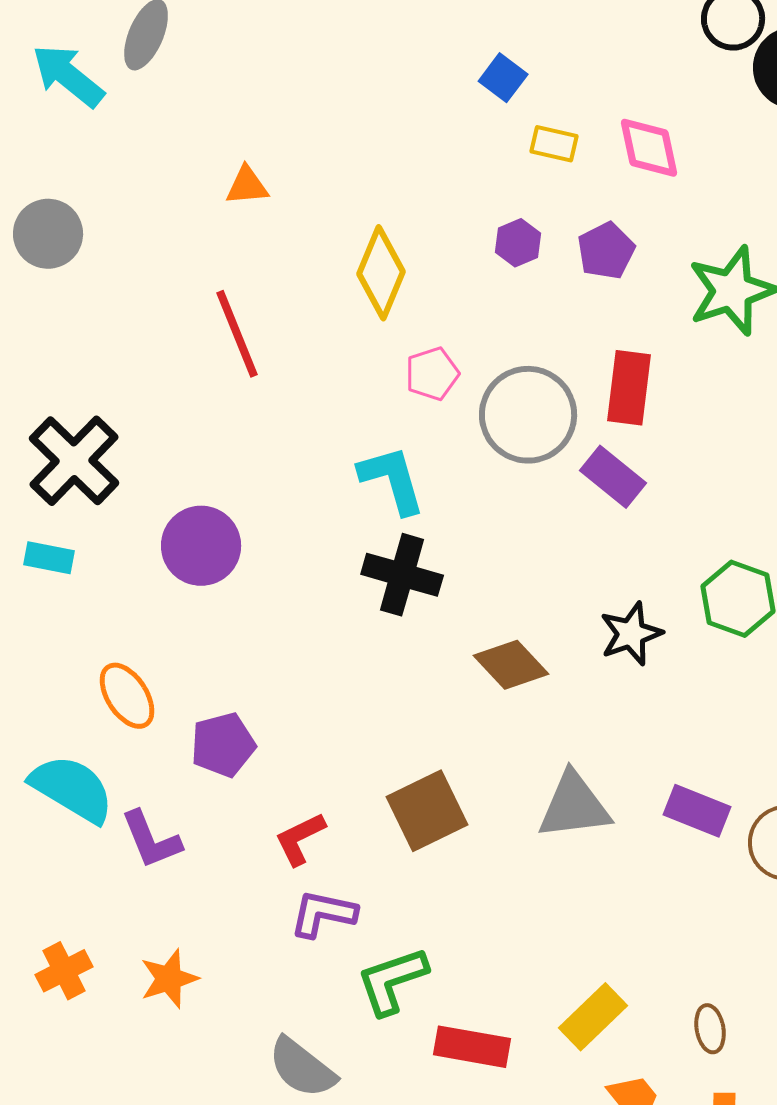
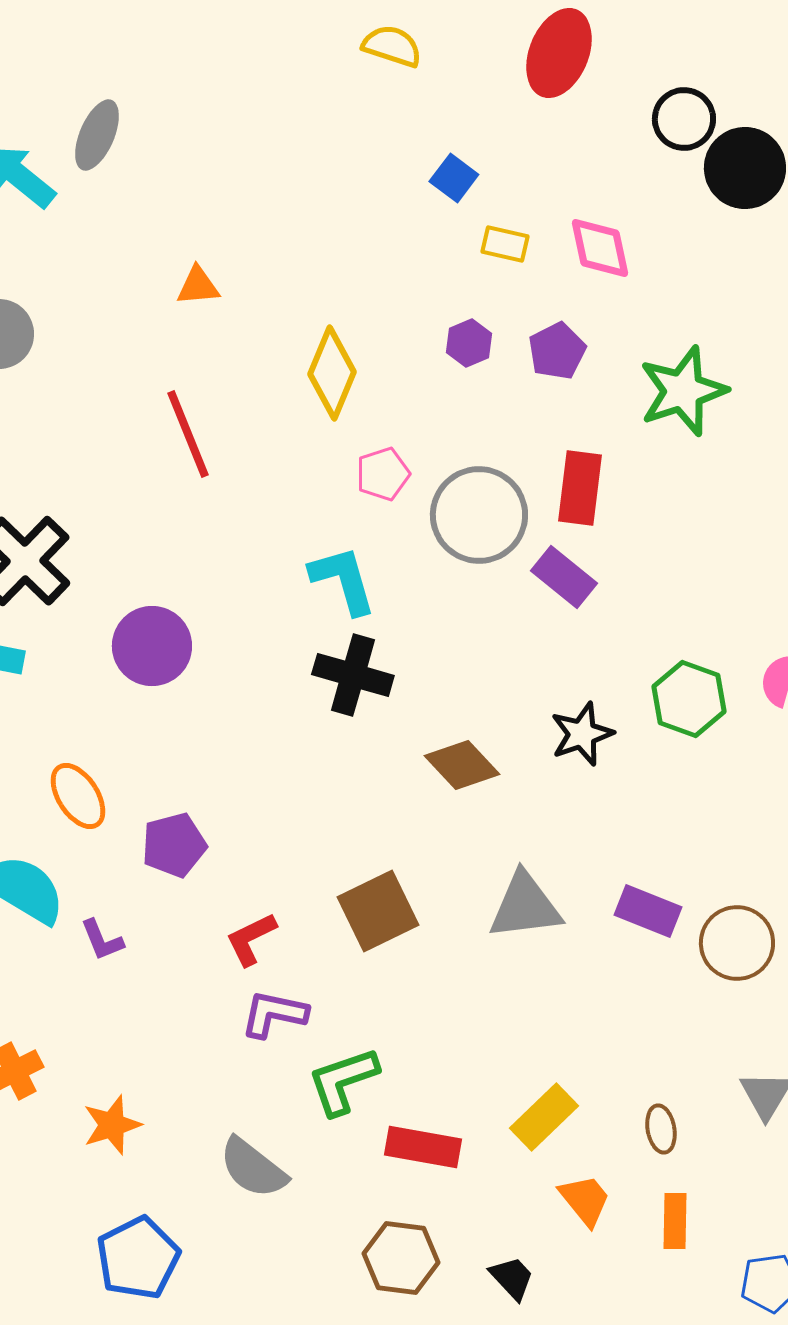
purple L-shape: (151, 840) -> (102, 940), size x0.7
orange star: (169, 979) -> (112, 1125), moved

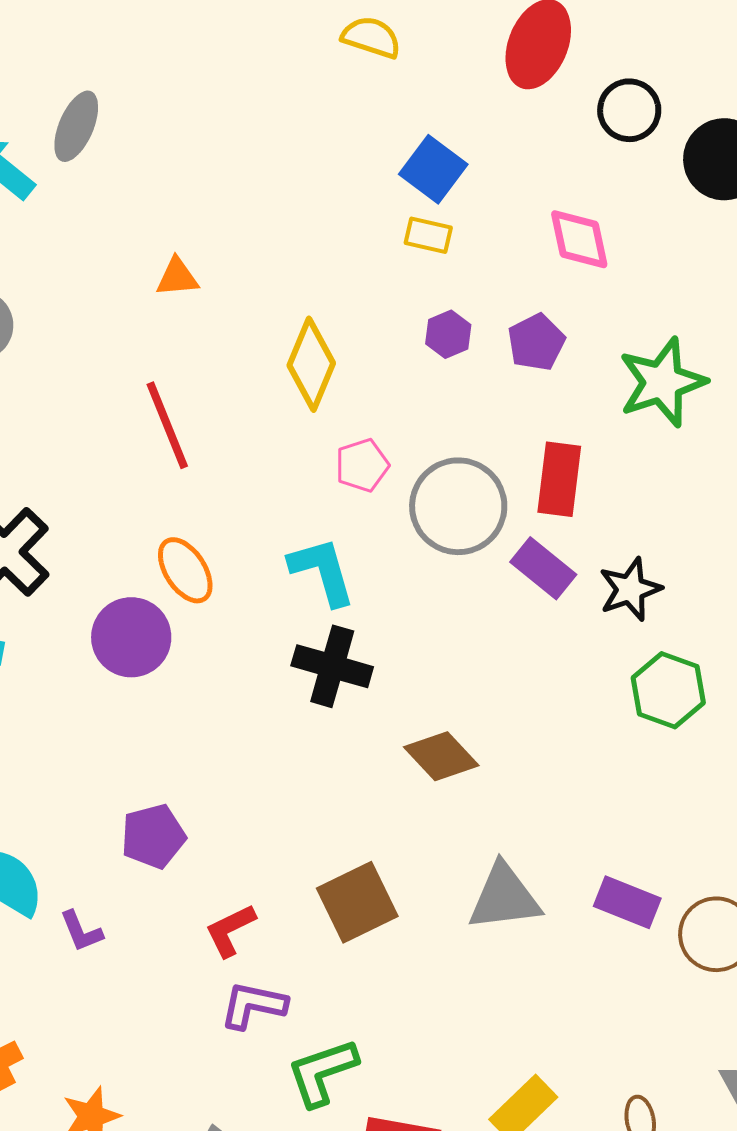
black circle: (684, 119) -> (629, 110), moved
blue square: (454, 178) -> (433, 169), size x1.4
yellow rectangle: (505, 244) -> (428, 235), moved
black star: (582, 734) -> (630, 589), moved
orange ellipse: (78, 796) -> (185, 570), moved

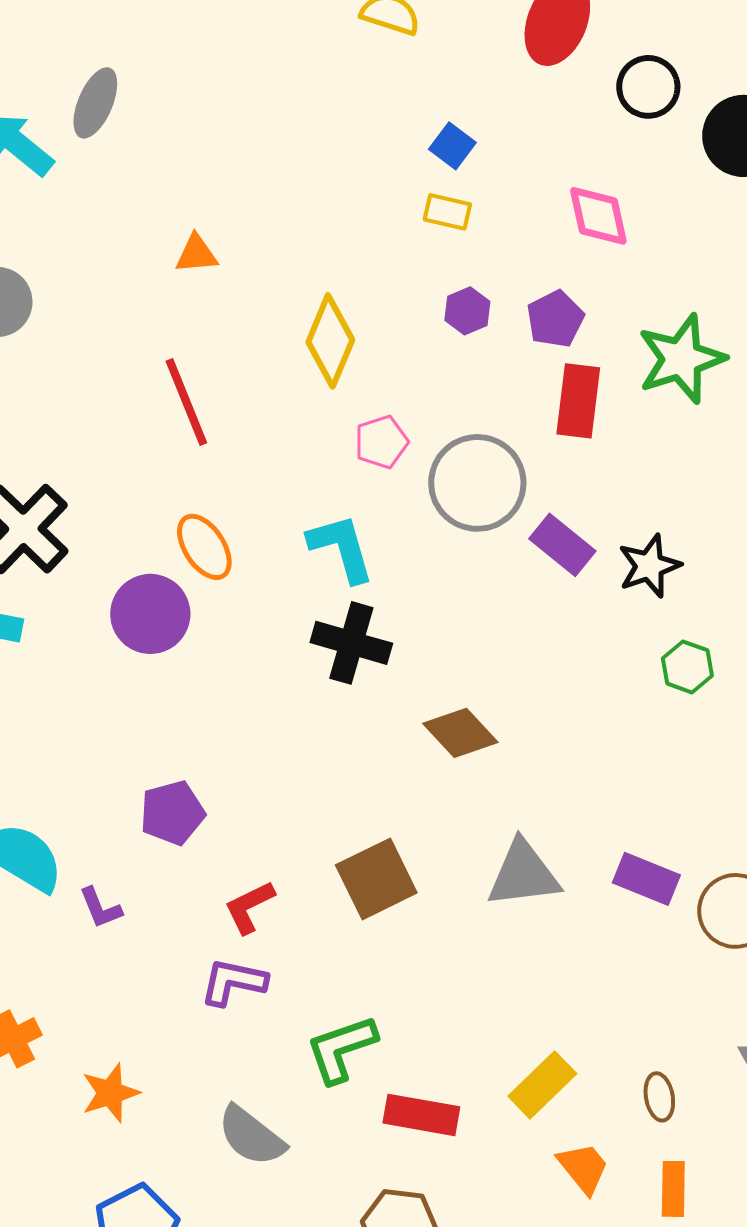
blue square: (433, 169) -> (452, 146), size x0.7
red rectangle: (559, 479) -> (578, 401), moved
green hexagon: (668, 690) -> (687, 667), size x0.7
purple L-shape: (253, 1005) -> (233, 982), moved

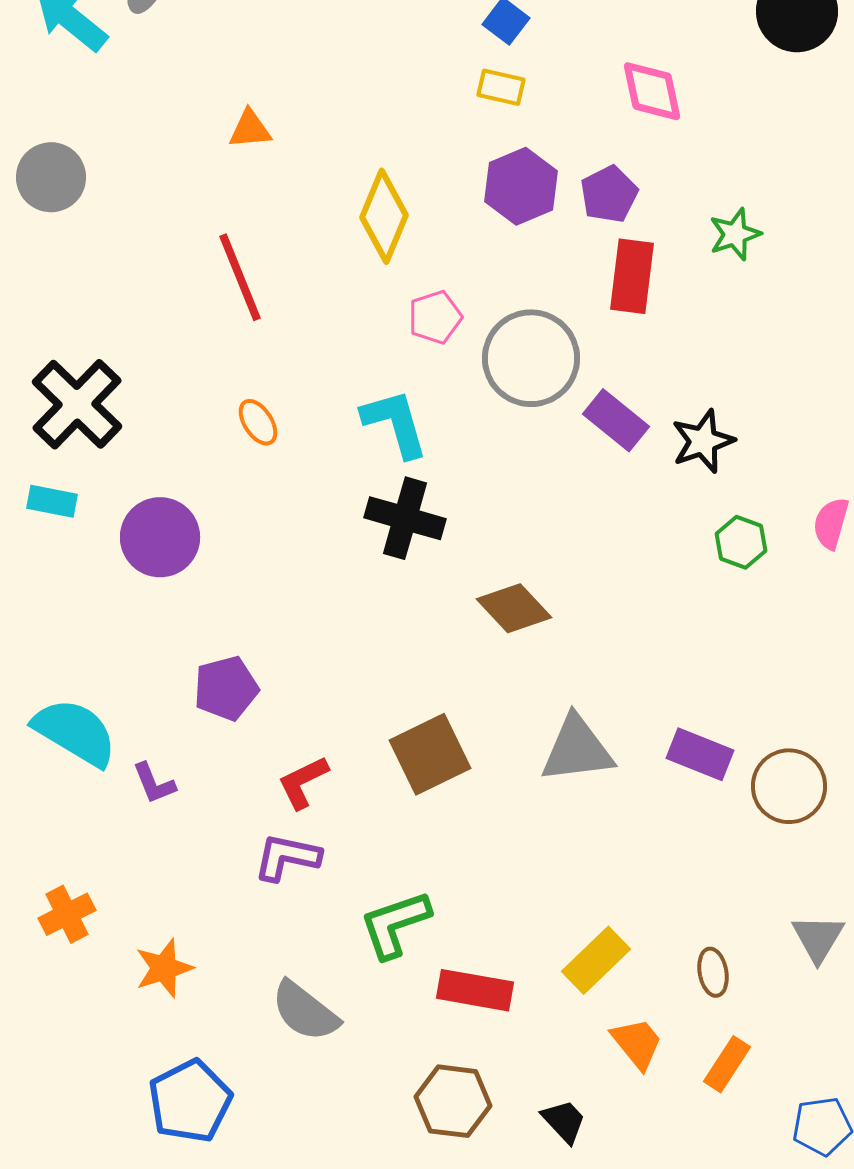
purple hexagon: (467, 311) -> (521, 186), size x1.6
green star: (681, 359) -> (735, 234), size x0.6
orange ellipse: (204, 547) -> (258, 422), size x0.7
purple circle: (150, 614) -> (160, 537), moved
orange rectangle: (673, 1189) -> (727, 1064), turned 32

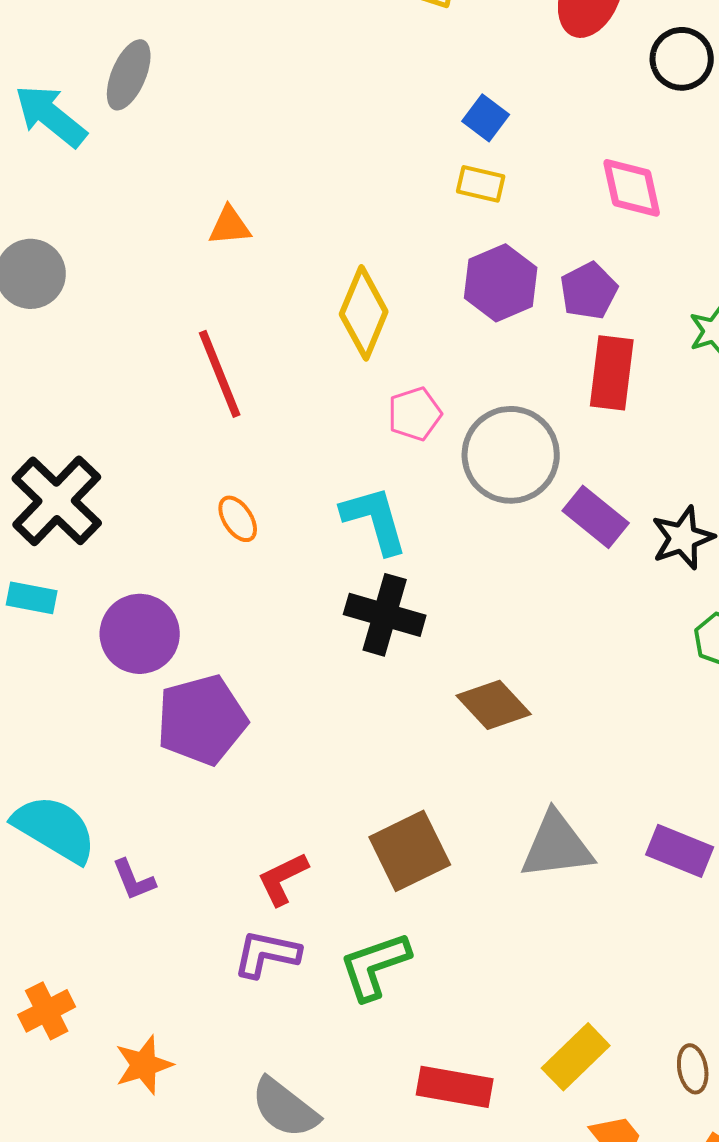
purple pentagon: (226, 688) -> (202, 720), moved, size x1.4
green L-shape: (395, 924) -> (375, 966), moved

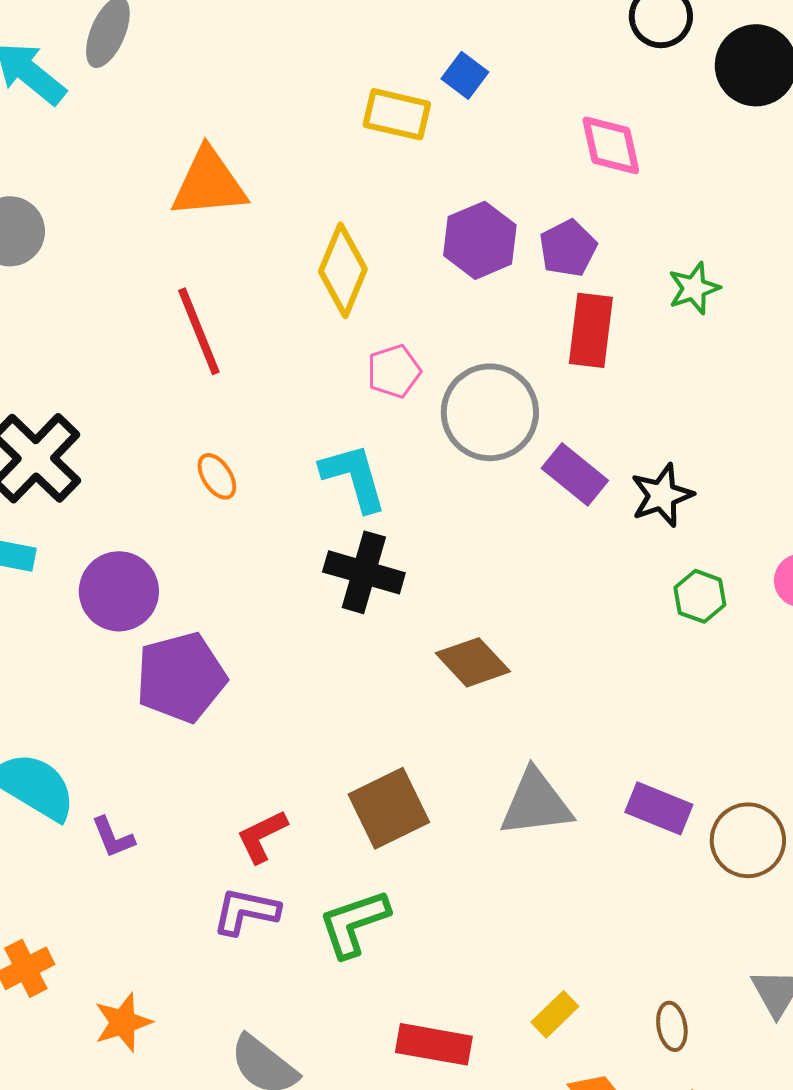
yellow rectangle: (481, 184) -> (397, 114), moved, size x1.4
orange triangle: (230, 226) -> (209, 183), size x1.8
yellow rectangle: (576, 1057) -> (555, 1014), size x0.7

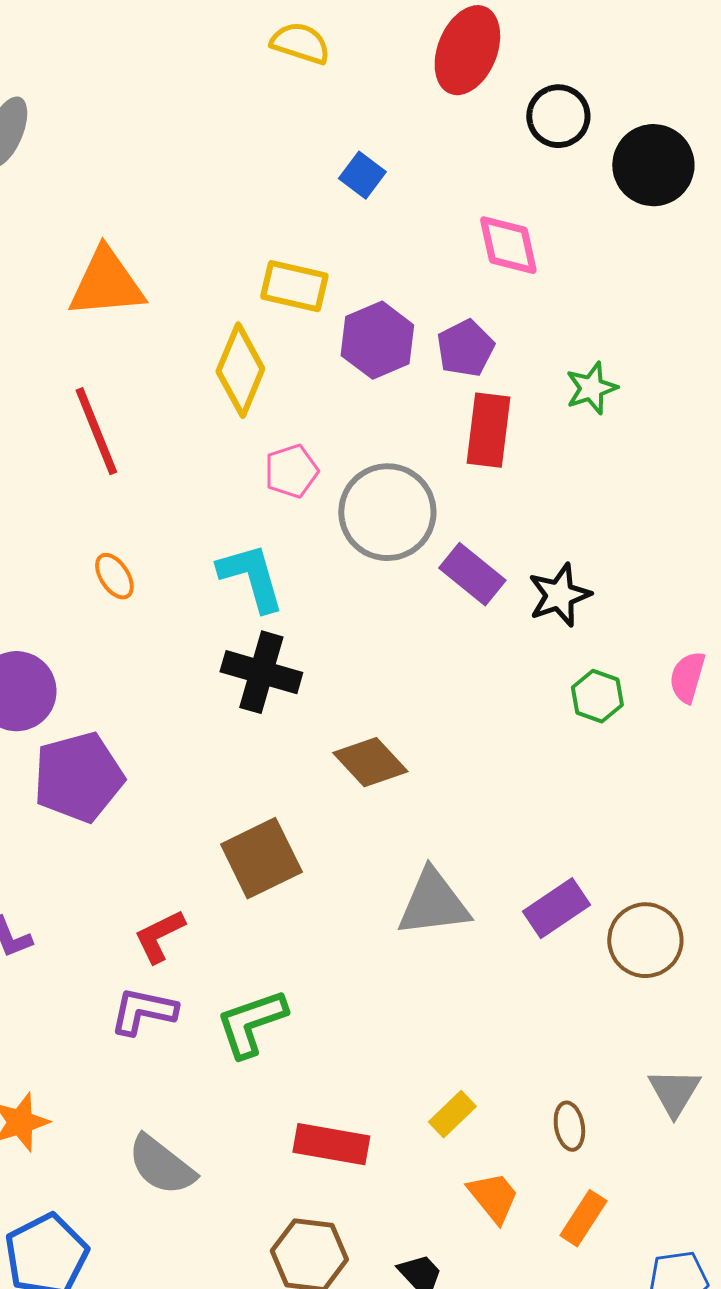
yellow rectangle: (397, 114) -> (294, 286), moved
brown square: (389, 808) -> (261, 858), moved
purple rectangle: (659, 808) -> (556, 908), turned -56

